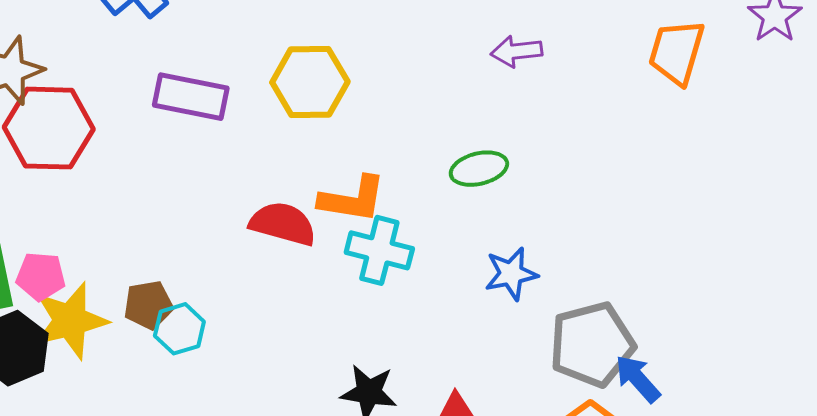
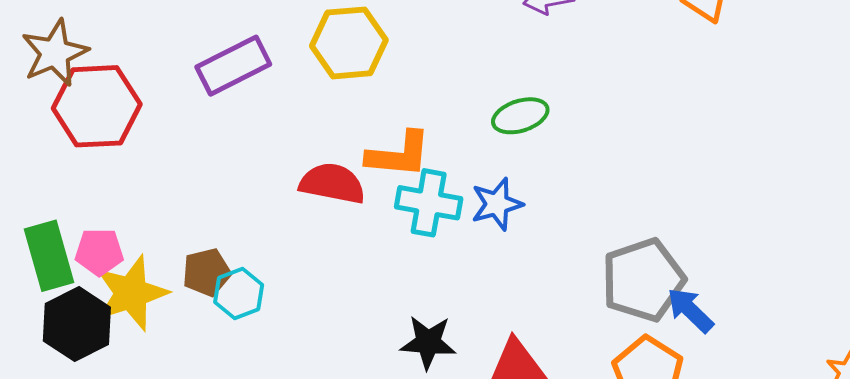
purple rectangle: (191, 97) -> (233, 66), turned -34
blue star: (511, 274) -> (497, 204), moved

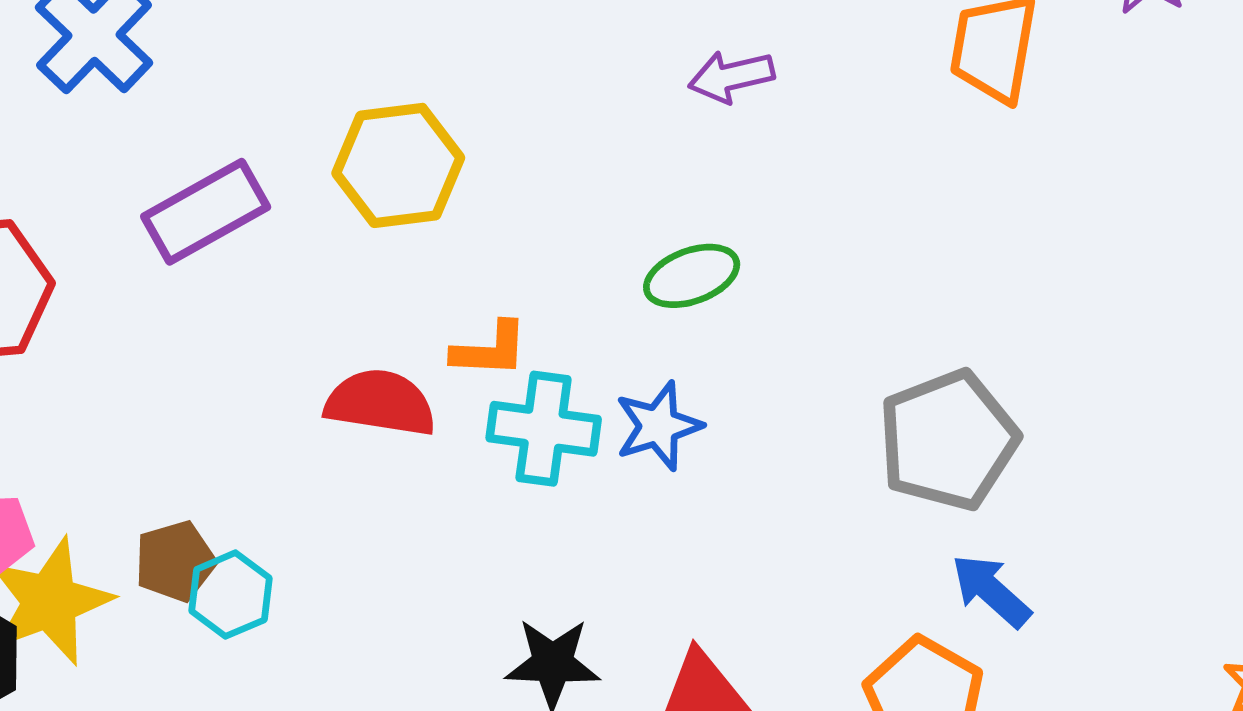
orange L-shape: (399, 155) -> (490, 350), size x0.7
gray pentagon: (643, 280) -> (948, 440), moved

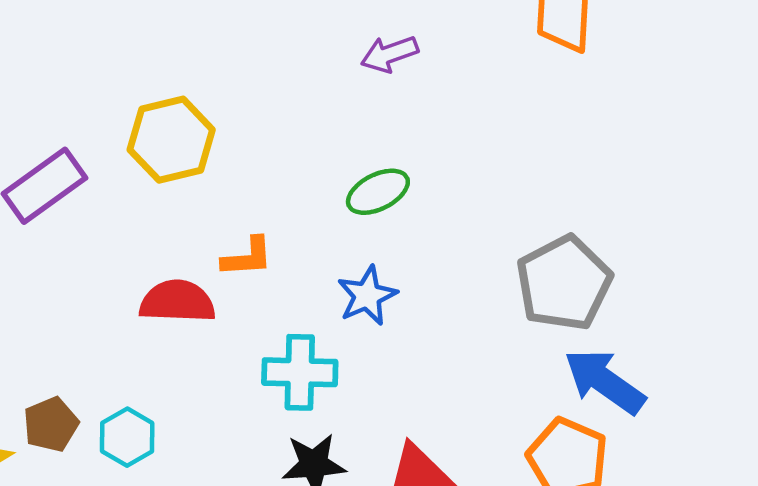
cyan cross: (544, 429) -> (300, 372), moved
blue arrow: (991, 591) -> (605, 381), size x1.4
cyan hexagon: (230, 595) -> (127, 437), moved

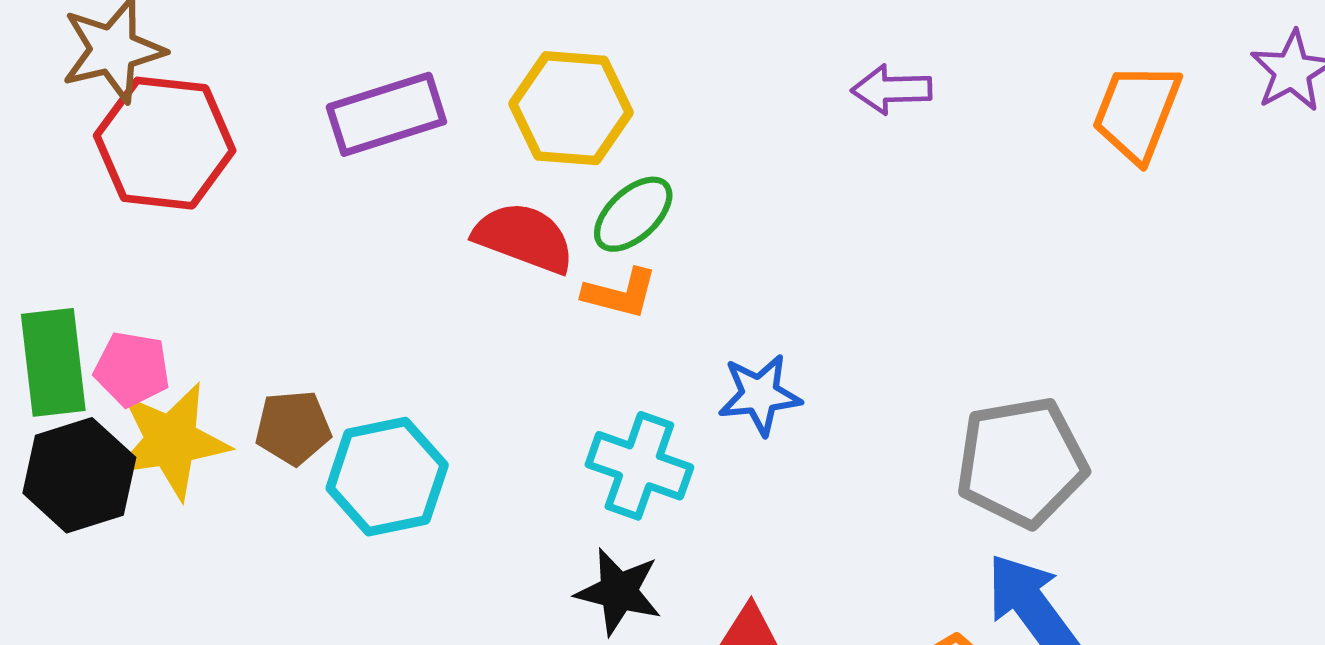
green ellipse: (378, 192) -> (633, 214), moved, turned -34
red semicircle: (177, 302) -> (524, 238), moved
cyan hexagon: (127, 437) -> (387, 477), size x1.5

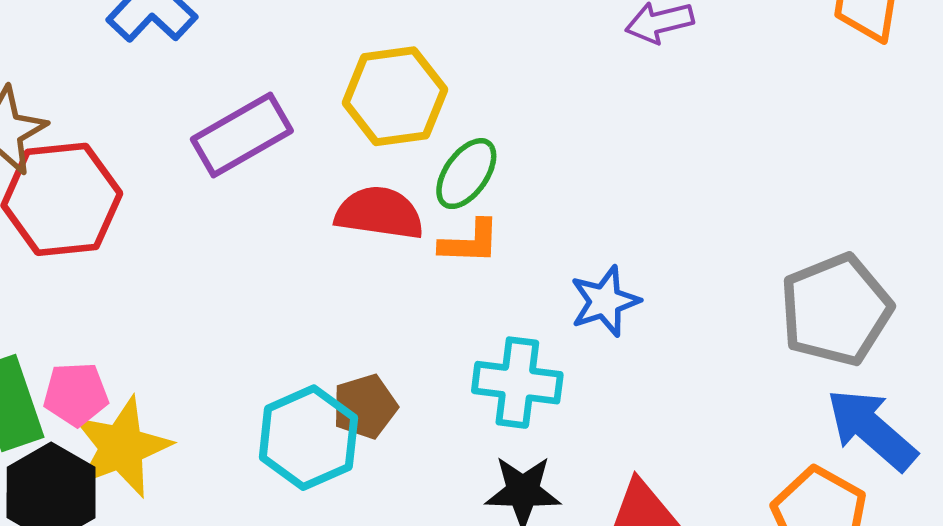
brown pentagon: (293, 428) -> (365, 406), moved

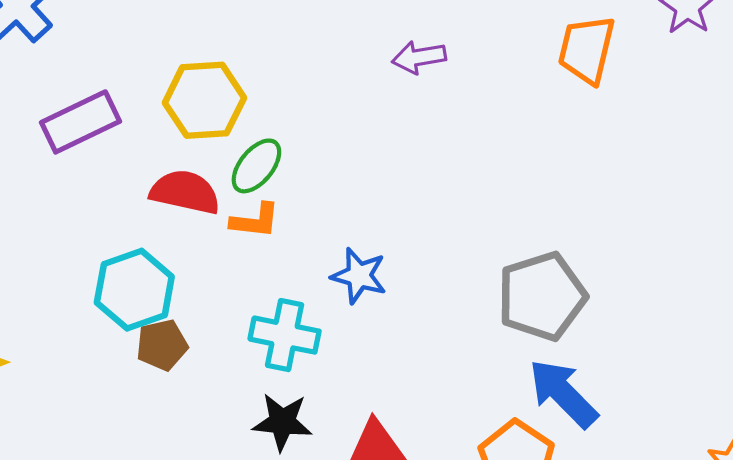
blue star: (605, 301) -> (359, 276), turned 30
cyan hexagon: (308, 438) -> (134, 290), moved

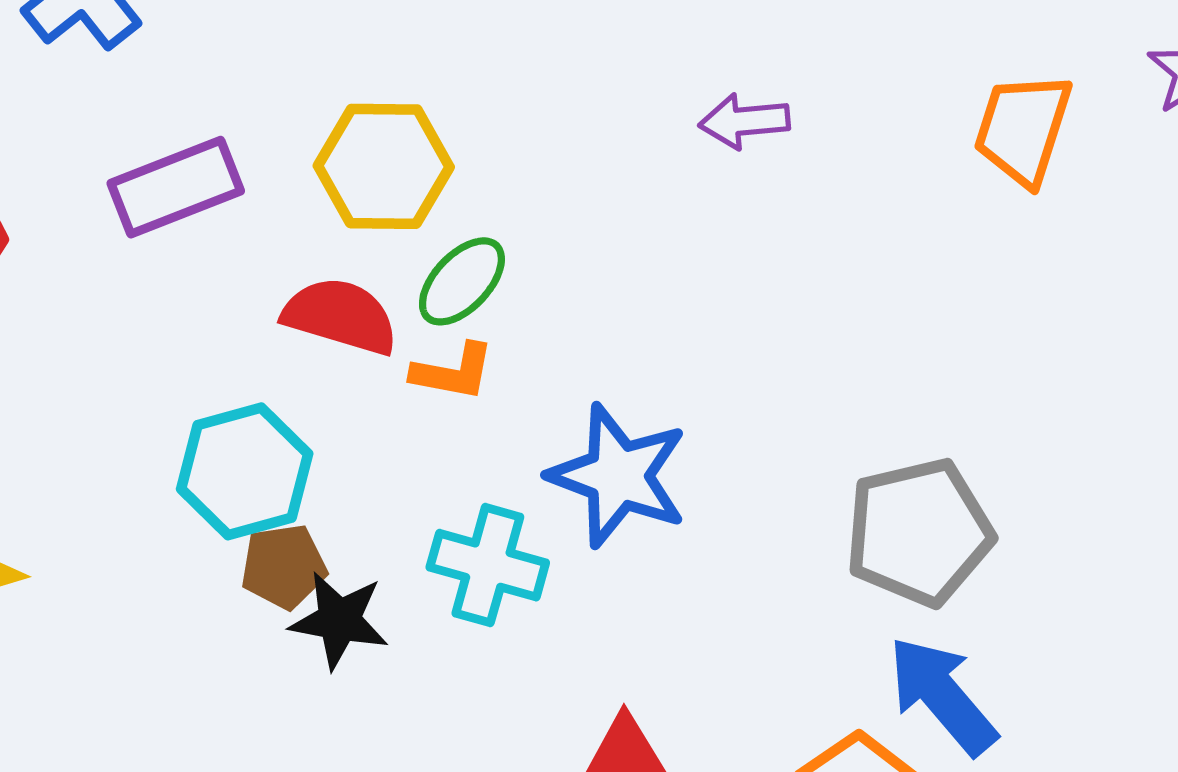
blue star: (359, 276) -> (618, 476), size x1.5
black star: (282, 422) -> (339, 620), moved

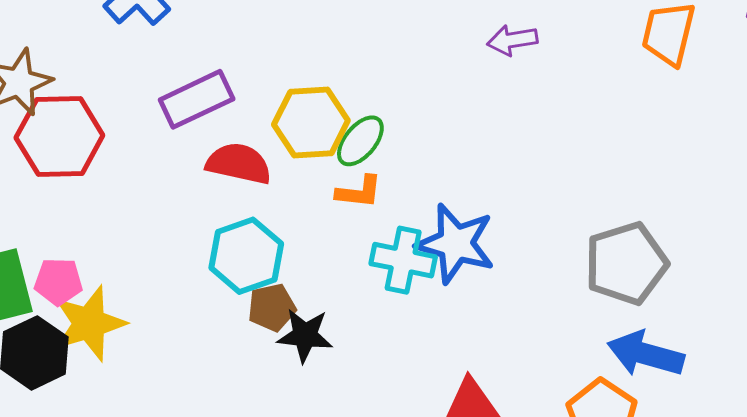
yellow hexagon: (384, 166) -> (311, 123), moved
red semicircle: (340, 316) -> (239, 164), moved
cyan cross: (488, 565) -> (403, 260), moved
blue arrow: (942, 696) -> (646, 354), turned -30

